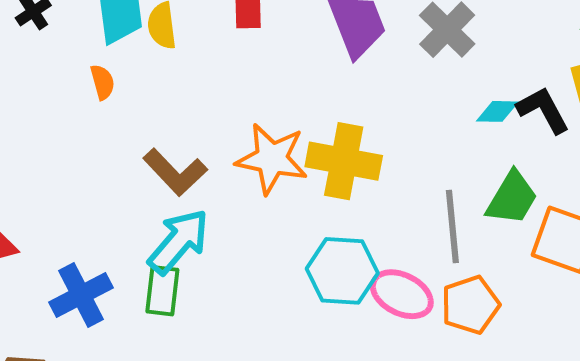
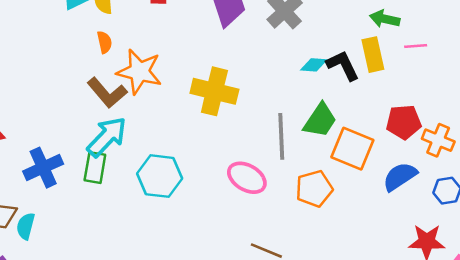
orange semicircle: (102, 82) -> (105, 42), moved
orange star: (272, 159) -> (139, 72), moved
cyan hexagon: (342, 271) -> (160, 176), moved
orange pentagon: (470, 305) -> (314, 189), moved

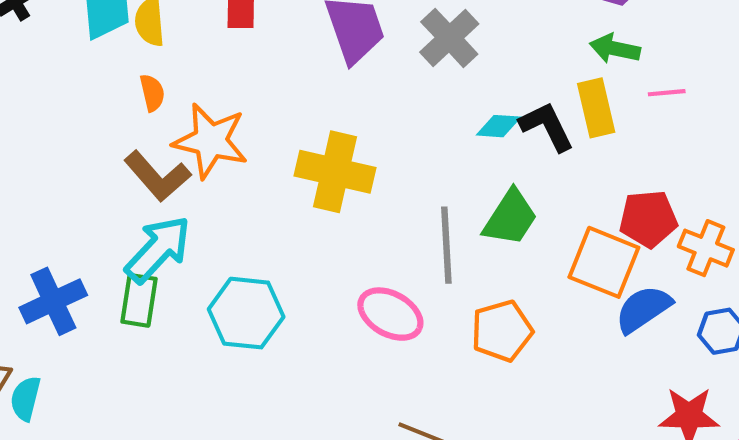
orange square: (352, 149) -> (604, 262), moved

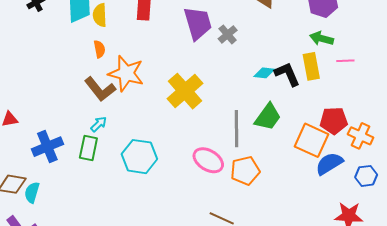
gray cross: (449, 38) -> (228, 34), moved, size x0.7
yellow cross: (335, 172) -> (185, 91), turned 33
cyan arrow: (158, 249) -> (99, 124), size x0.5
orange pentagon: (502, 331) -> (245, 171), moved

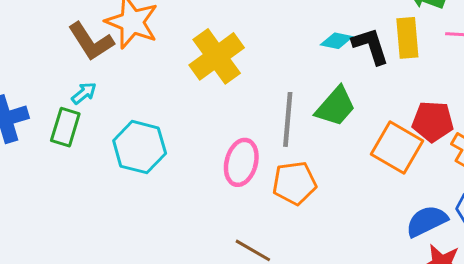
pink ellipse: (208, 160) -> (241, 162), turned 68
blue semicircle: (329, 164) -> (427, 221), moved

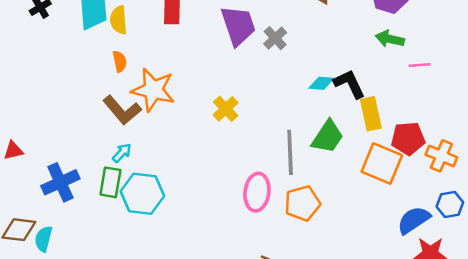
yellow rectangle: (407, 38) -> (371, 114), moved
yellow cross: (217, 56) -> (226, 109), size x0.6
cyan hexagon: (140, 147) -> (142, 194), moved

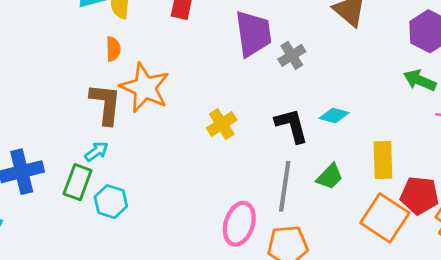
black L-shape: (349, 84) -> (292, 126), moved
brown L-shape: (122, 110) -> (106, 104), turned -144
green trapezoid: (328, 137) -> (330, 177), size x0.7
cyan hexagon: (142, 194) -> (111, 202), size x0.7

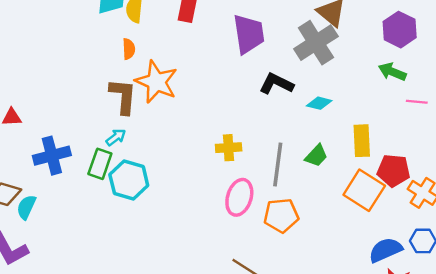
gray cross: (292, 55) -> (316, 43), moved, size x1.8
yellow cross: (222, 124) -> (229, 148), moved, turned 30
black L-shape: (292, 126) -> (276, 84), moved, turned -48
cyan hexagon: (111, 202) -> (129, 180), size x1.4

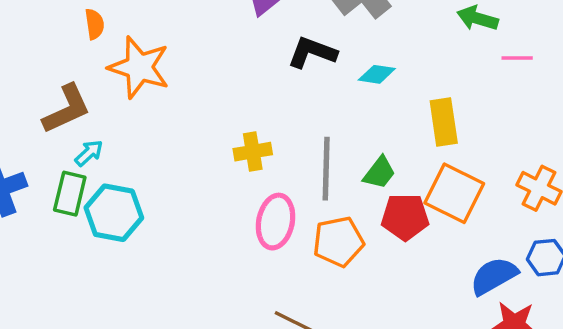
brown L-shape: (123, 96) -> (67, 109), moved, turned 66
green trapezoid: (316, 156) -> (379, 173), moved
red pentagon: (393, 171) -> (405, 217), moved

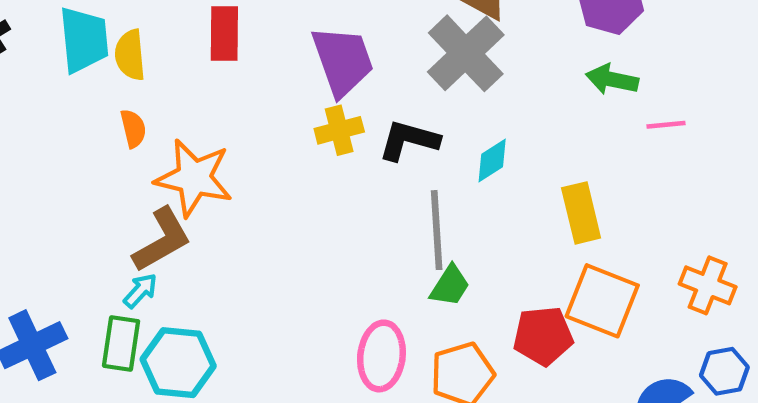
cyan diamond: (377, 74) -> (492, 160), turned -36
brown L-shape: (67, 109) -> (162, 240), moved
yellow cross: (253, 152) -> (339, 130), moved
gray line: (326, 169) -> (437, 230), moved
green trapezoid: (379, 173) -> (450, 286), moved

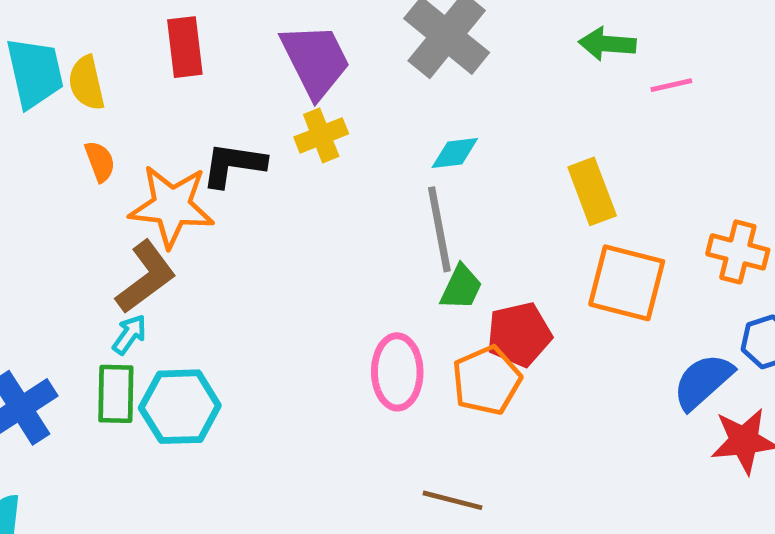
black L-shape: (409, 140) -> (234, 165), moved
cyan diamond: (492, 160) -> (455, 153), moved, turned 33
red pentagon: (543, 336) -> (519, 334), moved

